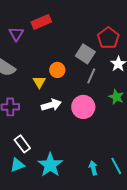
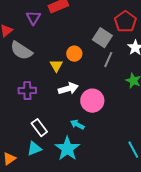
pink circle: (83, 107) -> (92, 101), moved
cyan arrow: (93, 168) -> (77, 125), moved, turned -48

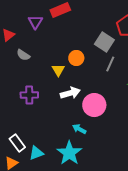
gray semicircle: (21, 51) -> (23, 55), size x0.6
white rectangle: (39, 128) -> (17, 143), moved

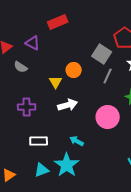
purple triangle: (35, 22) -> (33, 43), moved, turned -35
pink circle: (94, 105) -> (108, 117), moved
white rectangle: (17, 143) -> (39, 141), moved, turned -54
cyan triangle: (36, 153) -> (42, 170), moved

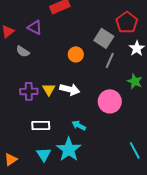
yellow triangle: (56, 82) -> (49, 89), moved
white arrow: (68, 105) -> (70, 89), turned 30
cyan triangle: (42, 170) -> (44, 154), turned -42

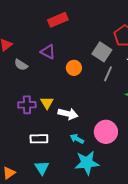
purple triangle: (35, 27) -> (48, 52), moved
white arrow: (70, 89) -> (68, 114), moved
pink circle: (110, 101) -> (106, 132), moved
cyan star: (69, 149) -> (87, 163), moved, turned 30

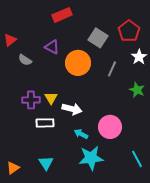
gray square: (102, 52) -> (98, 38), moved
orange circle: (74, 68) -> (78, 63), size x1.6
white rectangle: (39, 139) -> (45, 123), moved

